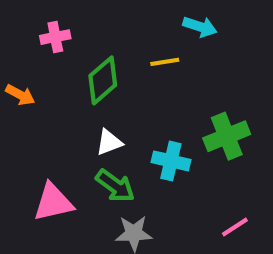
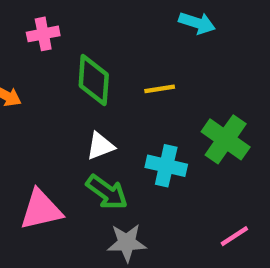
yellow line: (165, 62) -> (160, 89), moved
green diamond: (103, 80) -> (94, 80), turned -45
green cross: (227, 136) -> (226, 139), turned -33

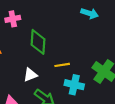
yellow line: (160, 89) -> (62, 65), moved
white triangle: (100, 146) -> (30, 75), moved

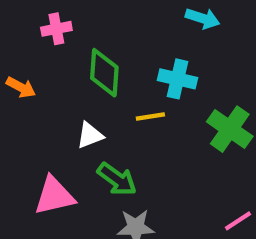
cyan cross: (74, 85) -> (178, 79), moved

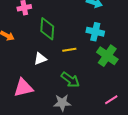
cyan cross: (178, 79) -> (95, 32), moved
green arrow: (117, 179) -> (70, 80), moved

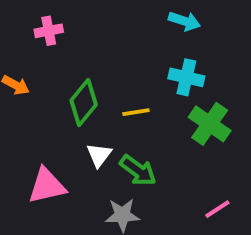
green diamond: (47, 29) -> (84, 103), moved, turned 35
white triangle: (40, 59) -> (99, 155), moved, turned -32

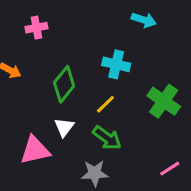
cyan cross: (186, 77) -> (116, 64), moved
yellow line: (136, 112) -> (105, 104), moved, turned -35
white triangle: (99, 155) -> (64, 127), moved

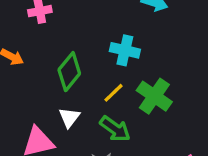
green cross: (164, 101) -> (154, 96), moved

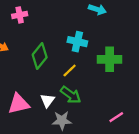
green cross: (154, 96) -> (110, 59), moved, turned -35
white triangle: (69, 117) -> (47, 100), moved

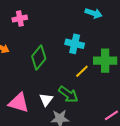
yellow line: (70, 70) -> (82, 71), moved
pink triangle: (19, 104) -> (19, 103), turned 30

